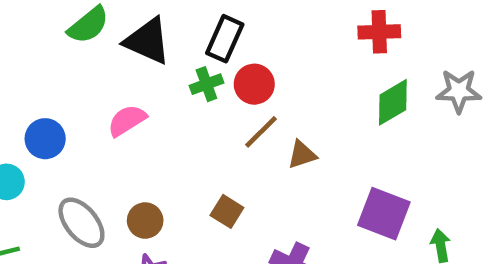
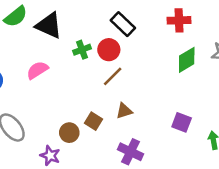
black rectangle: (225, 39) -> (123, 24), moved, turned -70
brown triangle: (302, 155) -> (124, 111), moved
purple square: (384, 214) -> (182, 122), size x0.7
brown circle: (145, 221) -> (69, 133), moved

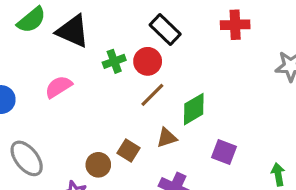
green diamond: (187, 60) -> (194, 109), moved
purple square: (182, 122) -> (224, 152), moved

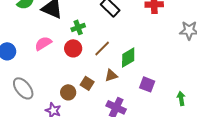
red circle: (148, 61) -> (73, 48), moved

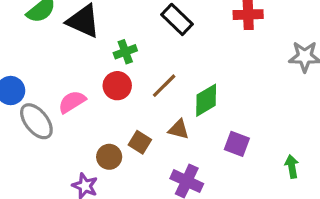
pink semicircle: (43, 43) -> (72, 102), moved
brown triangle: (111, 75) -> (179, 129), turned 32
gray ellipse: (23, 88) -> (36, 121), moved

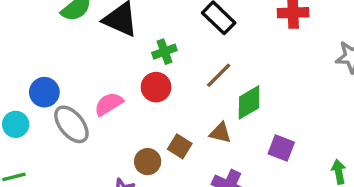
brown line: (164, 86) -> (219, 75), moved

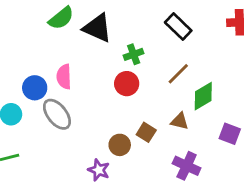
pink semicircle: (109, 104) -> (64, 77), moved, turned -60

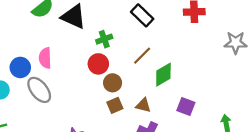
brown triangle: (180, 121) -> (143, 105), moved
brown square: (146, 132) -> (115, 105), turned 35
brown circle: (120, 145) -> (113, 83), moved

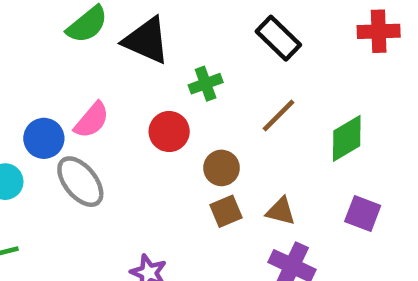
pink semicircle: (45, 58) -> (92, 120), turned -138
red circle: (98, 64) -> (169, 132), moved
green diamond: (163, 75) -> (347, 138), moved

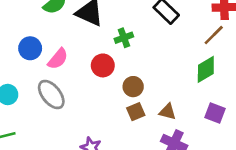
brown line: (278, 116) -> (214, 35), moved
blue circle: (44, 138) -> (30, 48), moved

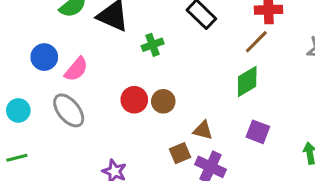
red circle: (103, 65) -> (134, 100), moved
brown square: (136, 112) -> (180, 153), moved

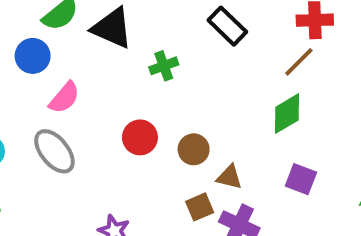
blue circle: (44, 57) -> (33, 56), moved
brown circle: (163, 101) -> (194, 149), moved

